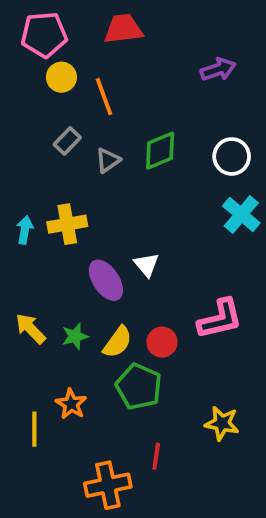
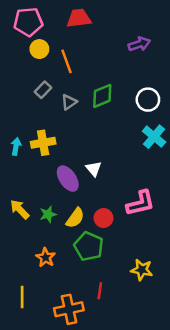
yellow line: (34, 429) -> (22, 297), moved

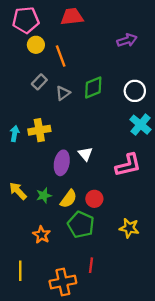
purple ellipse: (68, 179) -> (62, 163), turned 45
pink L-shape: (140, 203) -> (128, 165), moved
yellow star: (142, 270) -> (129, 228), moved

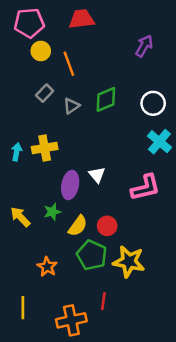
purple arrow: (127, 40) -> (144, 46), turned -42
green star: (44, 195) -> (52, 212), moved
yellow star: (129, 228) -> (129, 262), moved, size x1.4

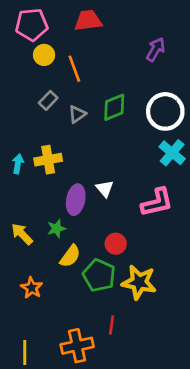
white circle: (153, 103) -> (165, 111), size x1.4
yellow semicircle: (78, 226) -> (70, 256), moved
orange star: (47, 267) -> (32, 288), moved
yellow line: (23, 308) -> (25, 353), moved

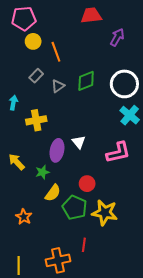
red trapezoid: (88, 21) -> (91, 15), moved
cyan arrow: (18, 164) -> (13, 103), moved
yellow arrow: (22, 234) -> (16, 162), moved

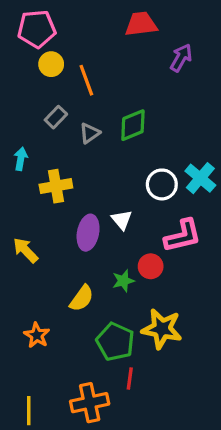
white circle: (124, 84) -> (162, 184), moved, size x0.7
green star: (42, 172) -> (123, 281), moved
red circle: (87, 184) -> (151, 266), moved
green pentagon: (75, 207) -> (115, 342), moved

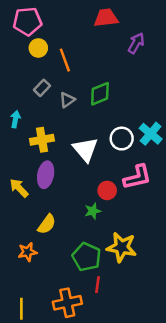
white triangle: (122, 220) -> (85, 149), moved, size x1.6
purple ellipse: (88, 233) -> (46, 175), moved
red circle: (151, 266) -> (107, 190), moved
yellow semicircle: (82, 298) -> (47, 224), moved
orange star: (37, 335) -> (27, 252), turned 30

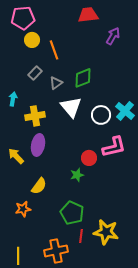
white triangle: (85, 149) -> (71, 107), moved
yellow star: (122, 247) -> (106, 232), moved

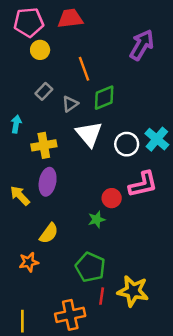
red trapezoid: (88, 15) -> (70, 19), moved
purple arrow: (113, 36) -> (142, 45), size x1.4
orange line: (54, 50) -> (84, 69), moved

